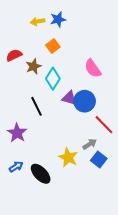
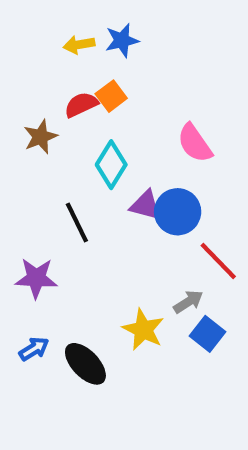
red semicircle: (14, 55) -> (81, 105), moved
brown star: (33, 66) -> (40, 137), moved
purple star: (17, 133) -> (36, 278), turned -30

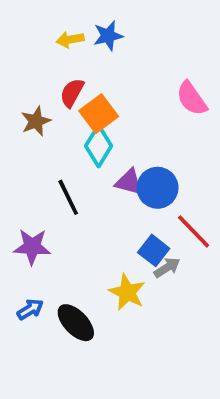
orange square: (111, 96) -> (99, 114), moved, size x1.4
red semicircle: (81, 105) -> (72, 93), turned -36
pink semicircle: (195, 143) -> (192, 98), moved
blue square: (208, 334) -> (154, 250), moved

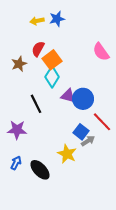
blue arrow: (30, 309) -> (16, 163), turned -32

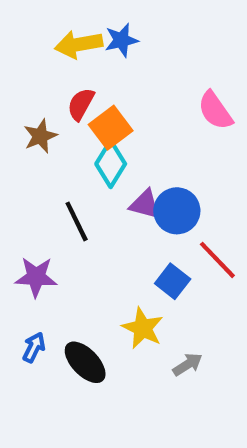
yellow arrow: (37, 21) -> (79, 44), size x1.5
gray arrow: (88, 141) -> (188, 364), moved

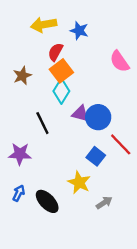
blue star: (121, 40) -> (79, 31), moved, turned 30
red semicircle: (81, 104) -> (55, 52), moved

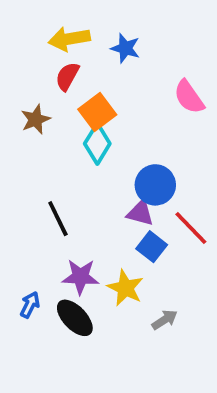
red semicircle: (55, 52) -> (67, 76), moved
purple triangle: (80, 114) -> (140, 213), moved
black line: (42, 123) -> (58, 219), moved
purple star: (20, 154) -> (80, 277), moved

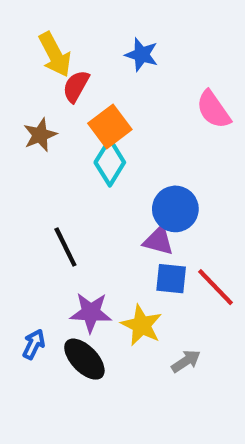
yellow arrow: (69, 39) -> (55, 55), moved, turned -108
red line: (191, 228) -> (216, 287), moved
blue square: (152, 247) -> (171, 279), turned -32

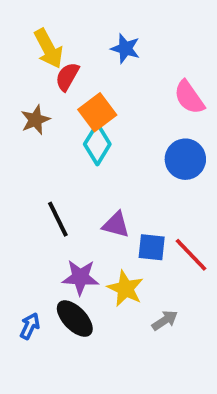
blue circle: (175, 209) -> (185, 159), moved
purple triangle: (158, 241) -> (116, 225), moved
blue arrow: (34, 344) -> (30, 326), moved

